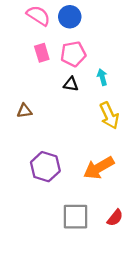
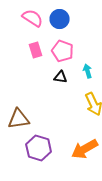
pink pentagon: (73, 54) -> (63, 51), turned 30
brown triangle: (24, 111) -> (19, 119), moved, size x1.6

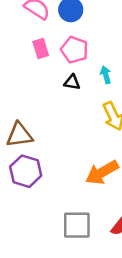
purple hexagon: (39, 148) -> (26, 171), moved

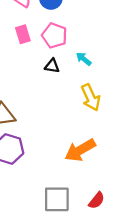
cyan arrow: (106, 75) -> (84, 59), turned -35

